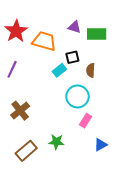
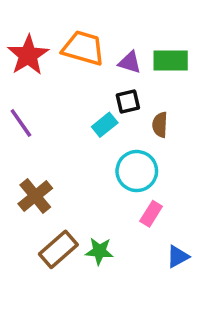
purple triangle: (74, 27) -> (130, 62), moved
orange trapezoid: (44, 41) -> (83, 48), moved
purple line: (12, 69) -> (21, 123), turned -60
brown rectangle: (26, 151) -> (58, 249), moved

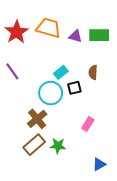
black square: (128, 102) -> (74, 88), moved
cyan circle: (137, 171) -> (51, 93), moved
brown cross: (35, 196) -> (37, 119), moved
blue triangle: (178, 257) -> (99, 164), moved

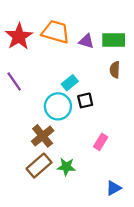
brown semicircle: (93, 72) -> (115, 70), moved

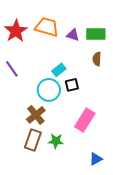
pink rectangle: (101, 142) -> (85, 120), size x1.6
brown rectangle: (39, 166) -> (33, 140), turned -30

